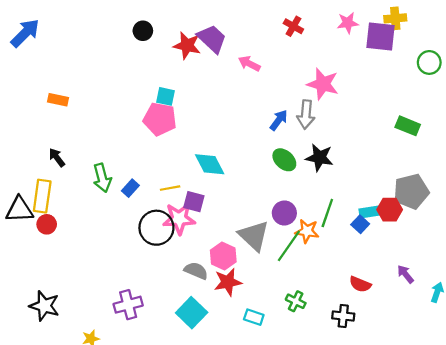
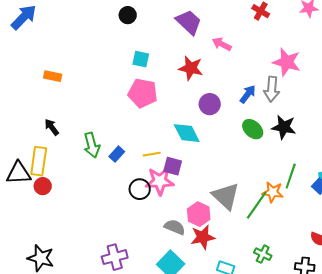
red star: (187, 45) -> (191, 68), moved
cyan square: (166, 96) -> (141, 59), moved
purple circle: (284, 213) -> (210, 104), moved
black circle: (156, 228) -> (140, 189), size x0.7

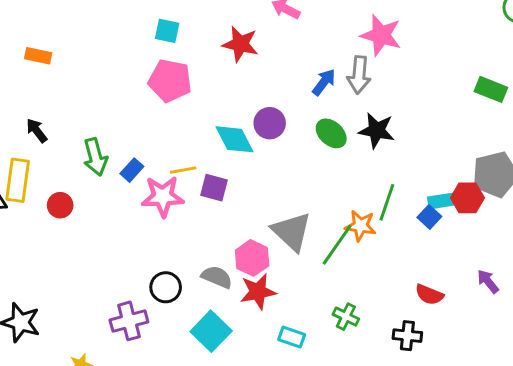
purple circle: (210, 104) -> (270, 123), moved
pink star: (160, 181) -> (163, 196), moved
red circle: (43, 186) -> (60, 205), moved
black circle: (140, 189) -> (166, 287), moved

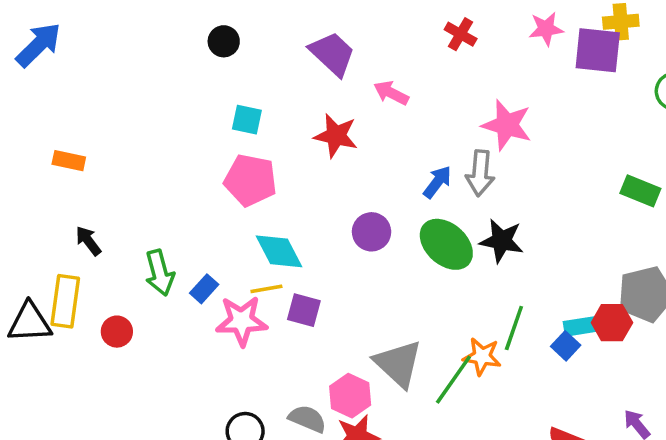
orange rectangle: (38, 56) -> (69, 161), moved
green ellipse: (331, 133) -> (446, 244), size x1.4
cyan diamond: (234, 139) -> (279, 251), moved

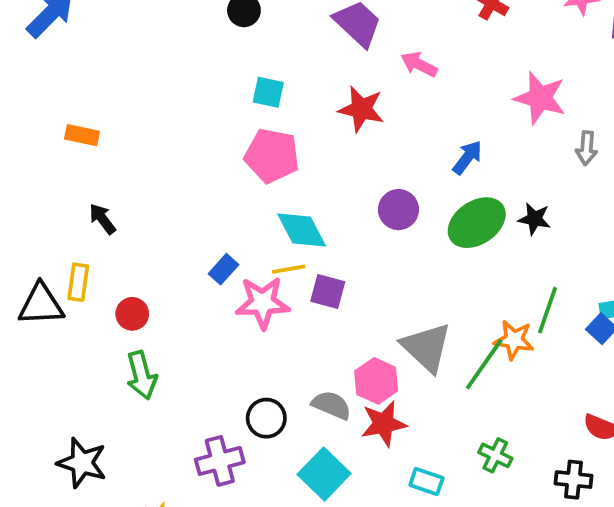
gray arrow: (480, 173) -> (587, 148), moved, size x0.7
black star: (501, 241) -> (534, 219), size x0.7
green ellipse: (446, 244) -> (477, 223), turned -76
green arrow: (160, 273) -> (142, 375), moved
yellow rectangle: (65, 301) -> (78, 282), size x0.7

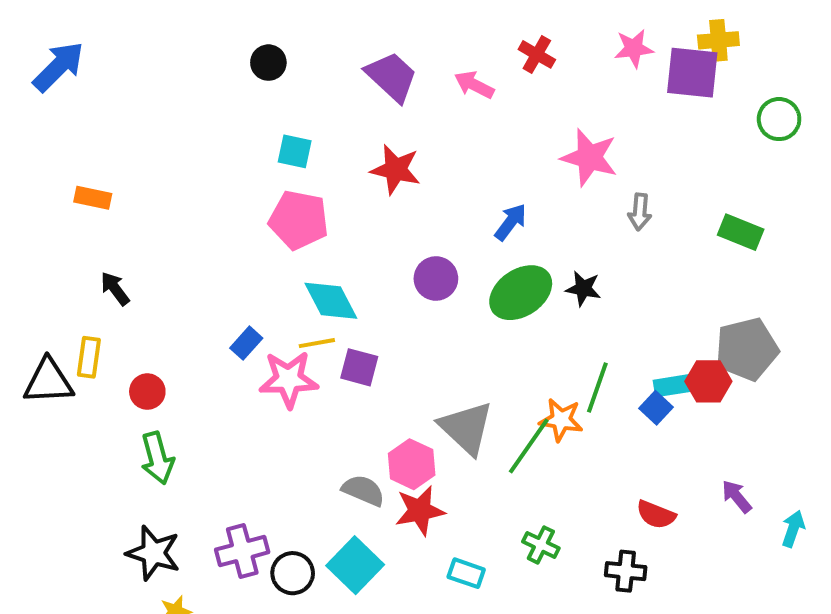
pink arrow: (419, 64) -> (474, 85), moved
black circle: (266, 418) -> (293, 573), moved
black star: (82, 463) -> (153, 553), moved

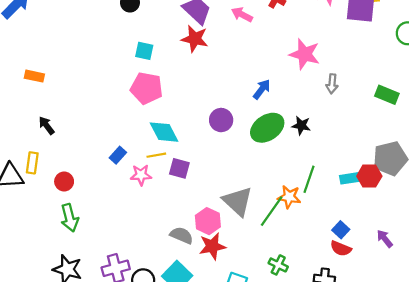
red star: (396, 170) -> (195, 39), moved
pink star: (289, 379) -> (141, 175), size x0.7
blue square: (656, 408) -> (341, 230), moved

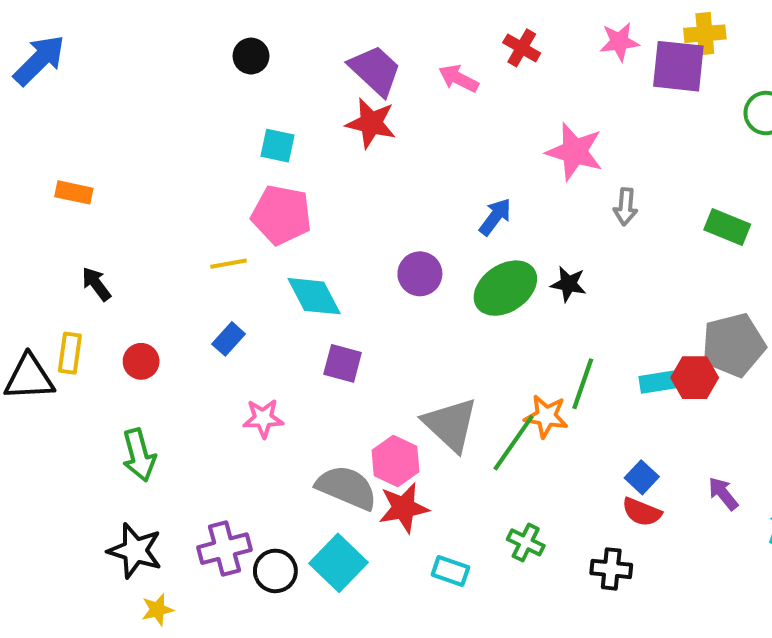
yellow line: (156, 155) -> (229, 264), moved
pink star: (141, 175) -> (263, 418), moved
red circle: (64, 182) -> (141, 361), moved
gray semicircle: (182, 235) -> (347, 488), size x1.4

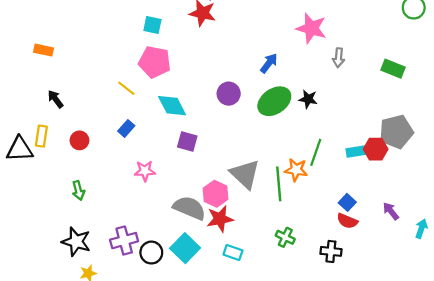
yellow line: (229, 264) -> (126, 88), turned 48
green line: (514, 443) -> (279, 184), turned -40
green arrow: (139, 455) -> (78, 190), size x0.7
cyan rectangle: (450, 571) -> (233, 253), moved

